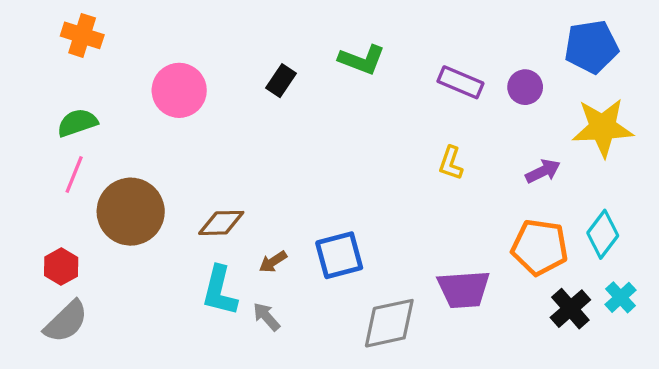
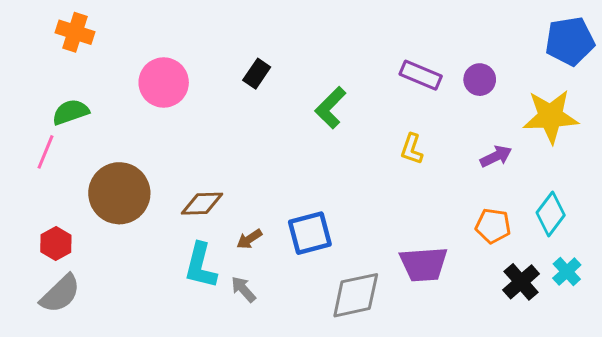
blue pentagon: (591, 47) -> (570, 41), moved
green L-shape: (362, 60) -> (331, 108), moved, turned 114
pink line: (74, 174) -> (45, 152), moved
orange pentagon: (540, 247) -> (493, 226), size x0.7

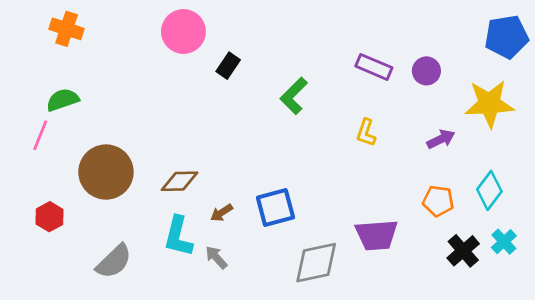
pink circle: (164, 83) -> (183, 32), moved
gray semicircle: (60, 294) -> (114, 261), moved

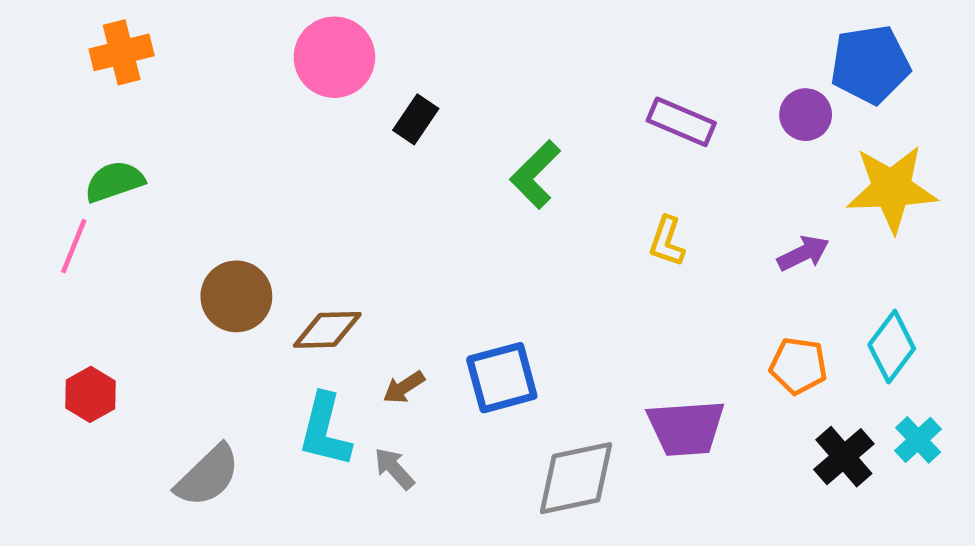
orange cross: (67, 29) -> (122, 52), turned -32
blue pentagon: (507, 37) -> (870, 64), moved
purple circle: (426, 71) -> (806, 115), moved
brown circle: (106, 172) -> (236, 296), moved, size x0.7

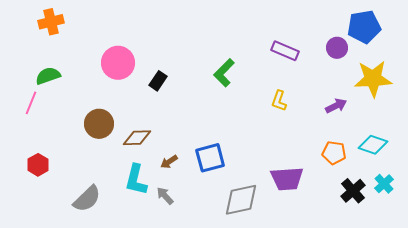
pink circle: (334, 57) -> (118, 63), moved
black rectangle: (416, 119) -> (158, 81), moved
cyan diamond: (892, 347) -> (373, 145), turned 72

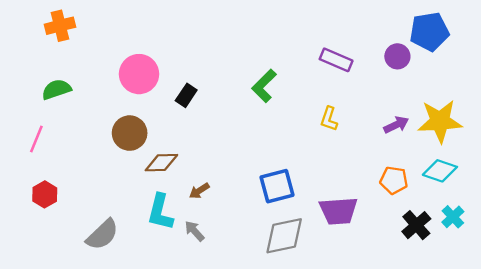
yellow star: (373, 79) -> (440, 121), moved
pink line: (31, 103) -> (36, 139), moved
brown circle: (99, 124) -> (130, 133), moved
blue square: (210, 158) -> (277, 186), moved

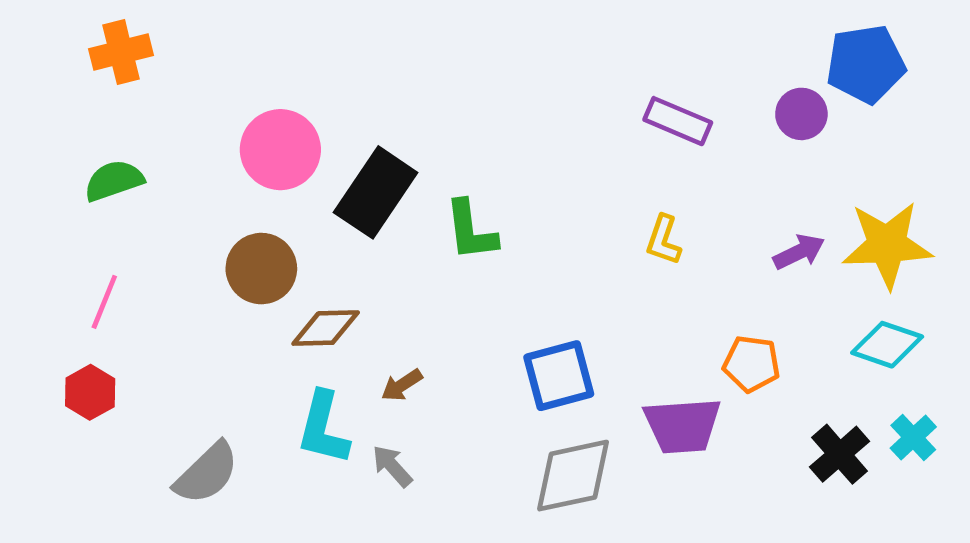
green L-shape: (264, 86) -> (471, 231), moved, turned -52
black rectangle: (186, 95) -> (376, 192), size x1.8
pink line: (36, 139) -> (104, 302), moved
orange pentagon: (394, 180) -> (751, 364), moved

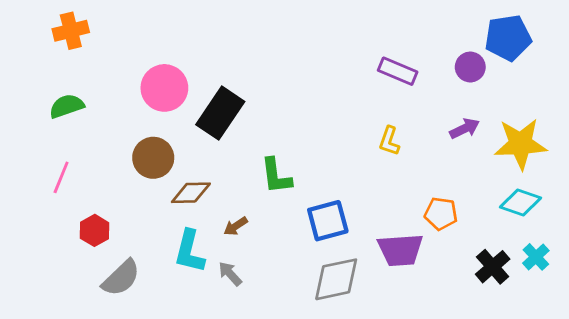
green L-shape: (471, 231) -> (276, 176), moved
purple arrow: (799, 252) -> (465, 128), moved
red hexagon: (90, 392) -> (95, 230), moved

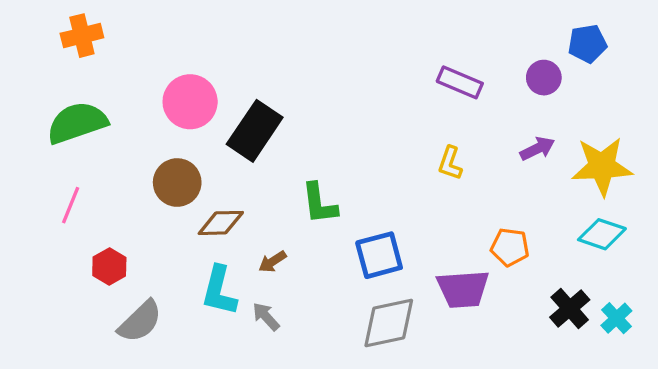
blue pentagon: (508, 38) -> (587, 44), size x0.7
green semicircle: (67, 106) -> (77, 123), size x1.5
cyan cross: (536, 257) -> (616, 318), moved

